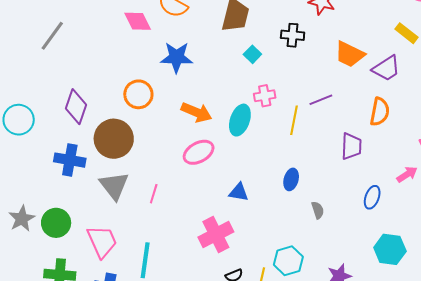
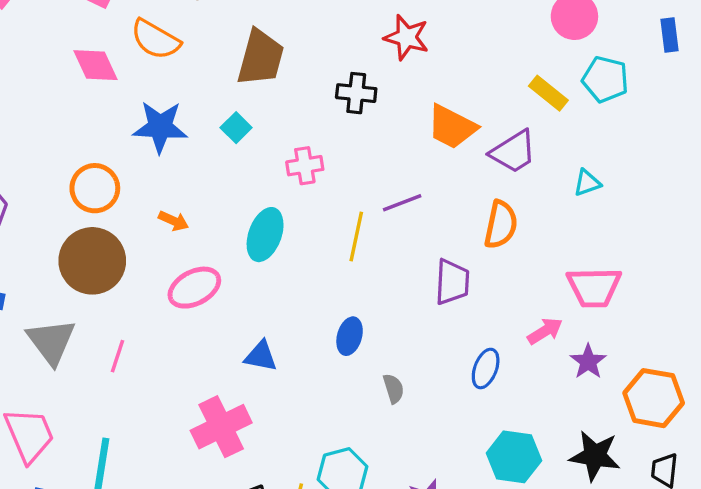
cyan square: (252, 54) -> (236, 128), moved
pink cross: (265, 96) -> (305, 166), moved
orange arrow: (196, 112) -> (174, 221), moved, size x0.6
brown circle: (114, 139) -> (92, 261), moved

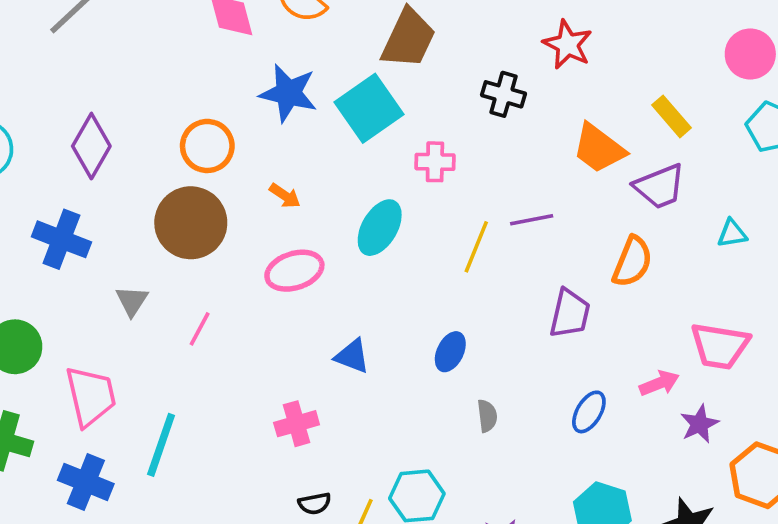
yellow rectangle: (548, 93) -> (671, 116), moved
cyan square: (236, 128) -> (369, 108), size x2.0
gray triangle: (51, 342) -> (132, 301), size x0.6
pink cross: (221, 427) -> (297, 424), size x0.7

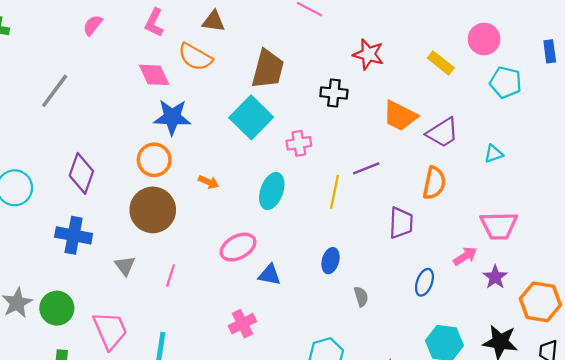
blue star: (288, 93) -> (172, 117), moved
yellow rectangle: (671, 116) -> (441, 63), moved
pink ellipse: (294, 271) -> (238, 247), moved

